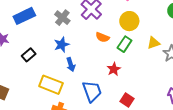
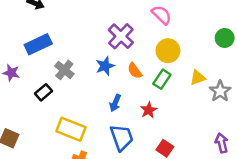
gray cross: (62, 18) -> (64, 70), moved
orange semicircle: (102, 37) -> (135, 71), turned 32
blue star: (62, 45) -> (105, 66), moved
blue arrow: (71, 65) -> (115, 103), moved, turned 40

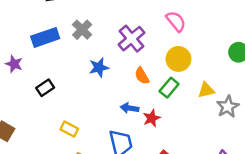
blue star: (105, 66) -> (99, 67), moved
gray cross: (64, 70) -> (82, 30), moved
blue arrow: (115, 103) -> (129, 108), moved, turned 70
yellow rectangle: (71, 129) -> (69, 129), size x0.6

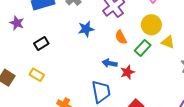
yellow triangle: (206, 90) -> (168, 42), moved, turned 32
yellow rectangle: (69, 129) -> (37, 75), moved

